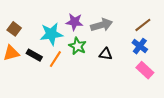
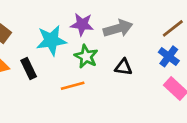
black rectangle: (34, 55) -> (29, 68), turned 35
orange line: (55, 59) -> (73, 86), moved, turned 42

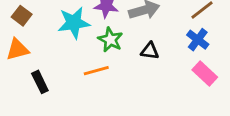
black rectangle: (29, 68) -> (40, 82), moved

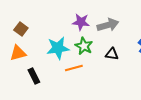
cyan star: (74, 23) -> (58, 48), moved

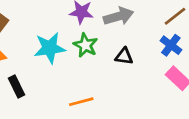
orange line: (74, 68) -> (81, 102), moved

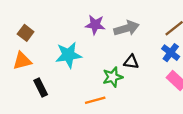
green star: (85, 45) -> (113, 77), moved, turned 30

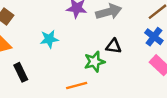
cyan star: (69, 55) -> (49, 39), size x0.7

